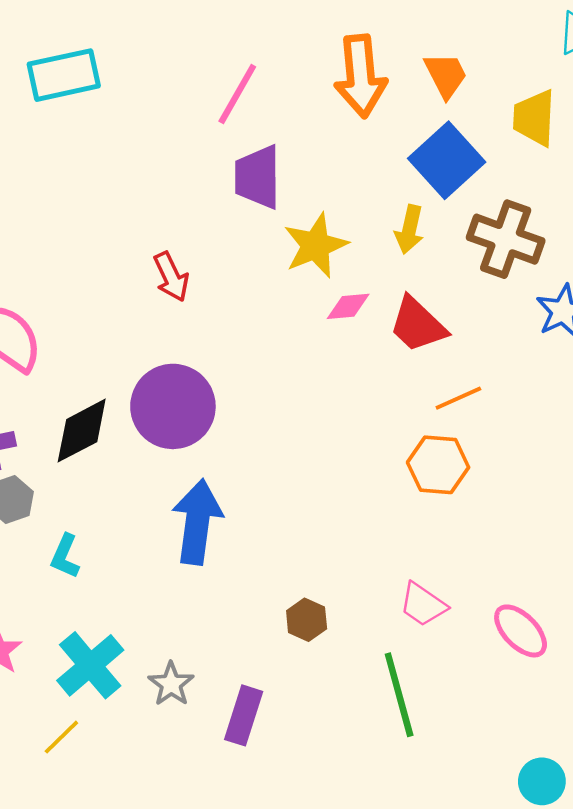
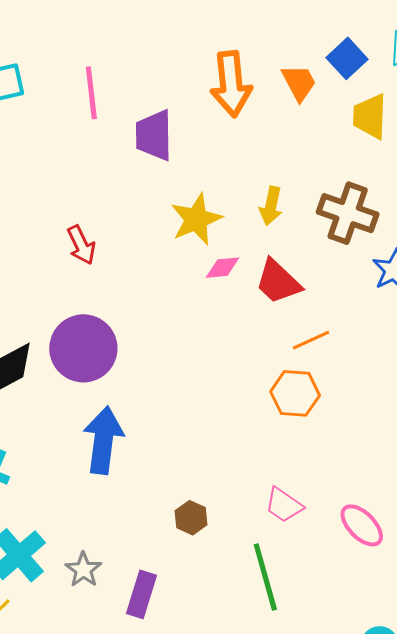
pink line: (237, 94) -> (91, 93), moved, turned -36
blue square: (447, 160) -> (347, 58), moved, size x0.7
purple trapezoid: (258, 177) -> (154, 135), moved

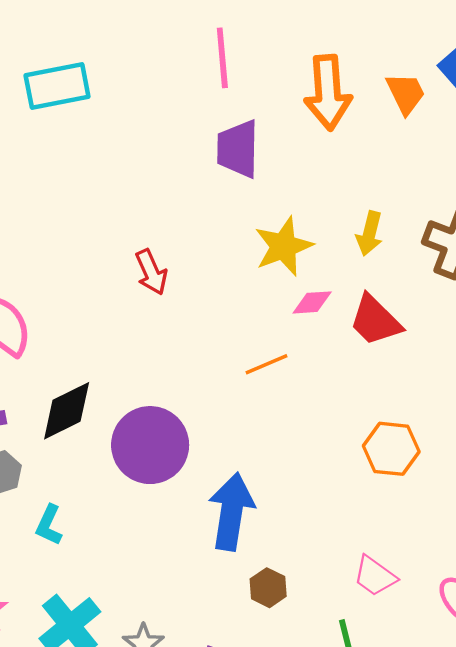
pink line: (91, 93) -> (222, 58), moved
orange line: (311, 340) -> (266, 364), moved
purple circle: (83, 348) -> (150, 445), moved
blue arrow: (103, 440) -> (231, 512), moved

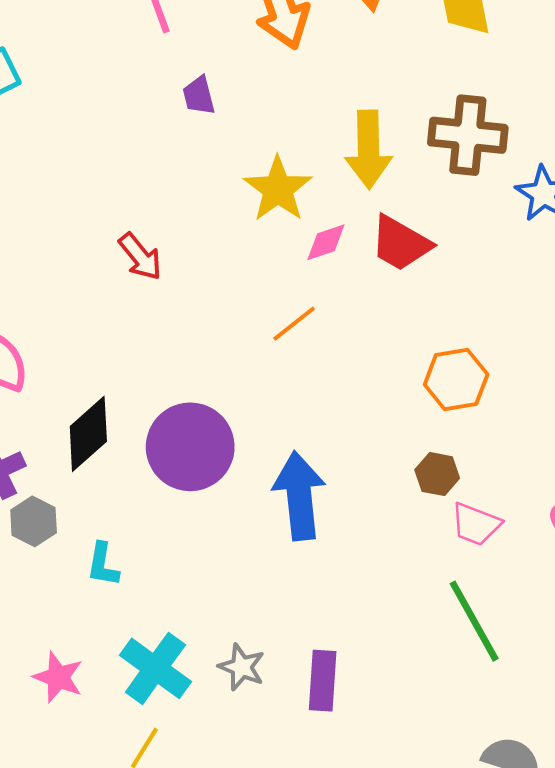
purple trapezoid: (238, 149) -> (199, 96), size x0.6
yellow arrow: (370, 233) -> (368, 149), size x1.5
brown hexagon: (268, 588) -> (437, 474), moved

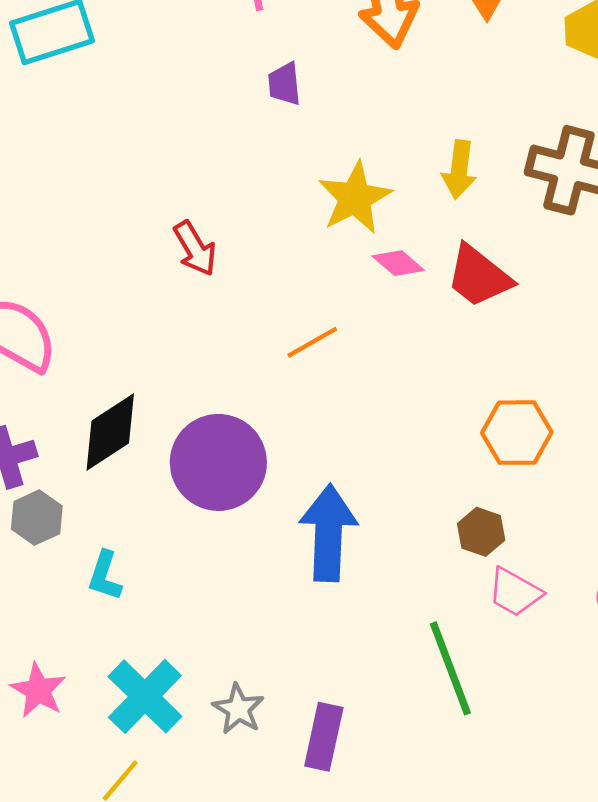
yellow arrow: (368, 149) -> (459, 170), size x0.7
pink diamond: (326, 242) -> (398, 263), turned 51
orange line: (294, 324) -> (312, 342), moved
green line: (474, 621) -> (450, 668), moved

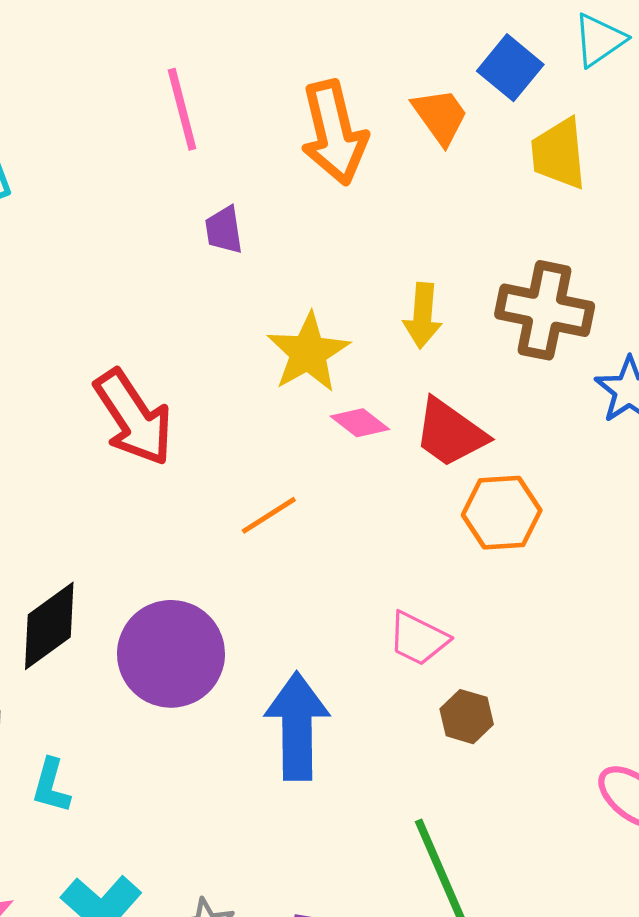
red arrow: (195, 249) -> (133, 418), size x1.6
orange hexagon: (517, 433) -> (502, 513), moved
pink trapezoid: (515, 592) -> (418, 639), moved

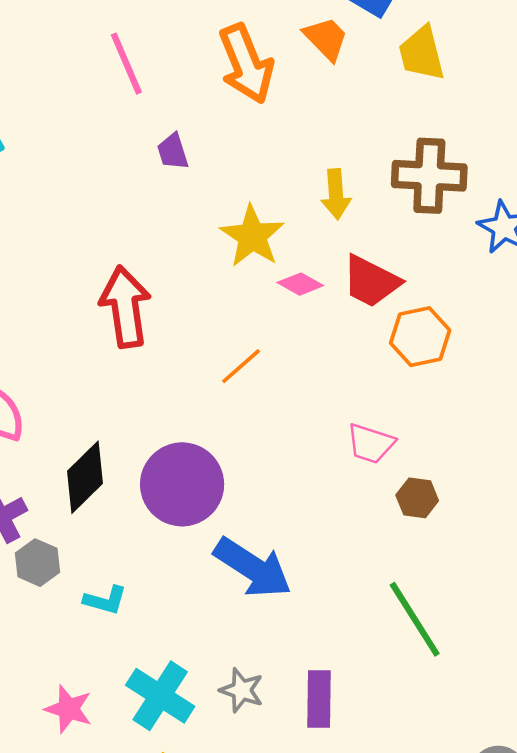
red arrow: (133, 418) -> (125, 307), turned -146
blue arrow: (297, 726) -> (253, 568), moved, turned 132
cyan L-shape: (51, 786) -> (105, 600), turned -81

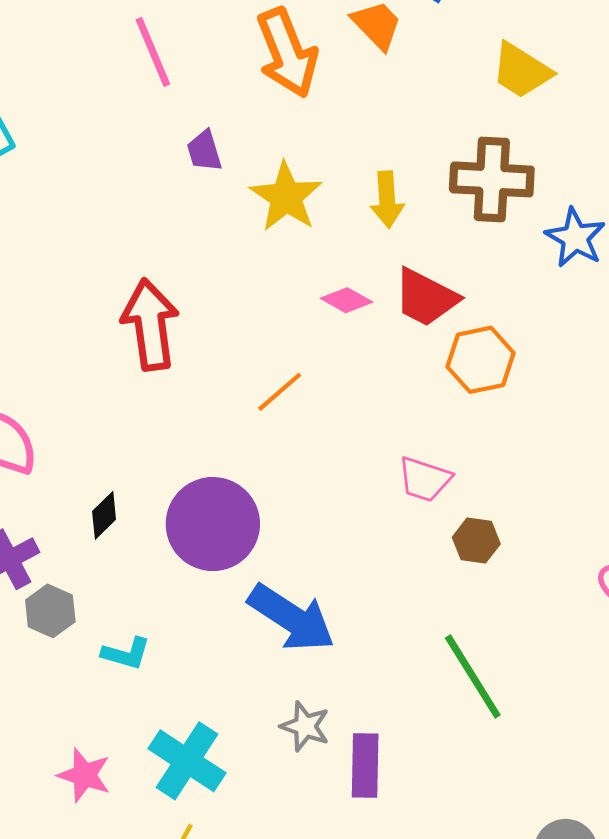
yellow trapezoid: (422, 53) -> (521, 71), moved, turned -44
yellow star: (252, 236) -> (286, 197), moved
black diamond: (85, 477) -> (104, 515), size x0.6
gray star: (242, 690) -> (305, 726), moved

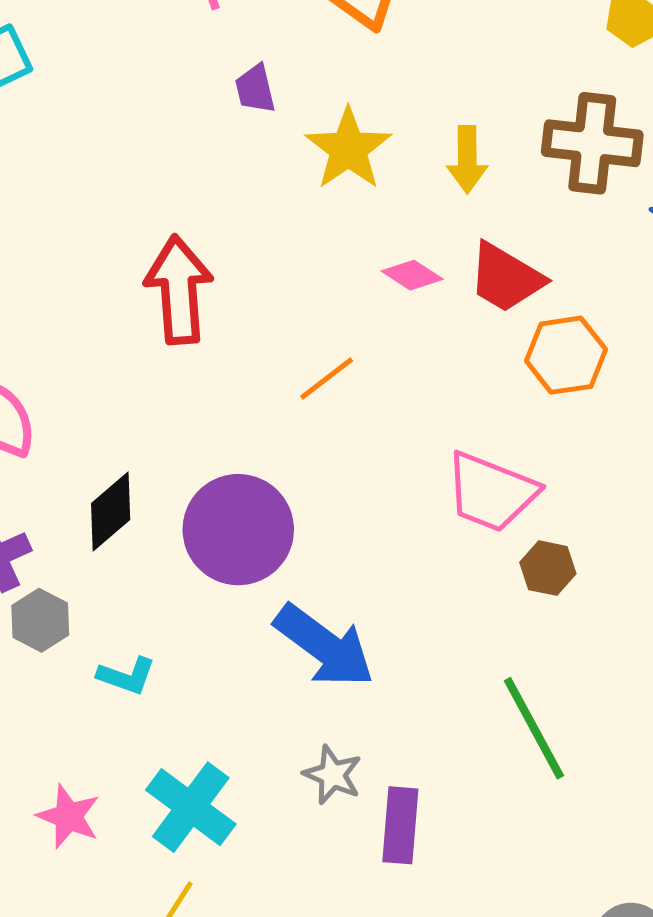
pink trapezoid: (424, 479) -> (491, 492), size x1.5
black diamond: (104, 515) -> (111, 512), size x1.4

